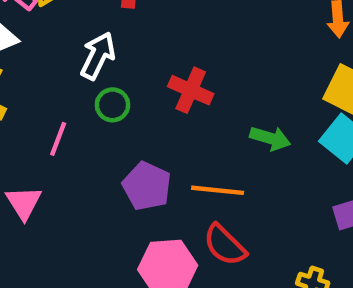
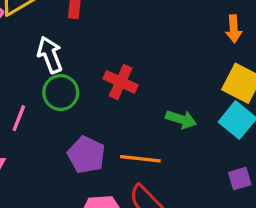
white arrow: (98, 56) -> (50, 55), turned -48
green circle: (112, 105) -> (61, 93), size x1.4

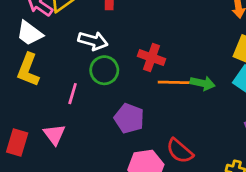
white arrow: (50, 55) -> (93, 41), turned 132
orange line: (140, 159) -> (174, 82), moved

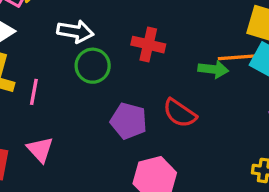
orange line: (174, 82) -> (238, 57), moved
pink line: (73, 94) -> (34, 92), moved
red semicircle: (180, 151) -> (180, 113), moved

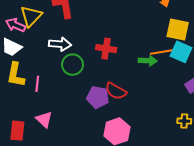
red semicircle: (180, 113) -> (116, 91), moved

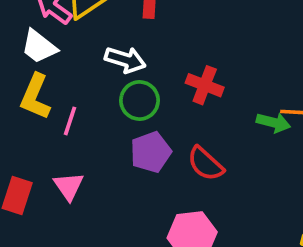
purple pentagon: (98, 97) -> (151, 152), moved, turned 30

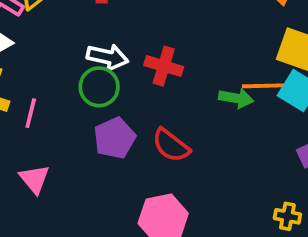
white arrow: (125, 60) -> (107, 57), moved

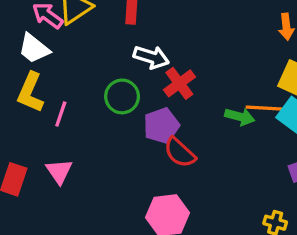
white arrow: (107, 57) -> (151, 57), moved
red cross: (164, 66) -> (179, 83), turned 32
purple pentagon: (115, 138) -> (161, 126), moved

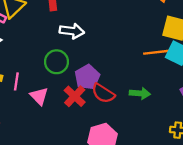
red cross: (179, 83) -> (75, 96), moved
green arrow: (240, 117) -> (140, 93), moved
pink triangle: (59, 171) -> (39, 96), moved

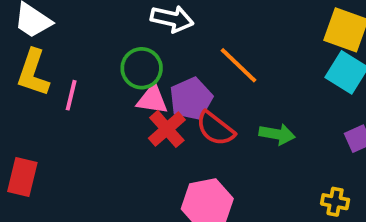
orange line: (157, 52) -> (238, 65), moved, turned 45
pink triangle: (39, 96) -> (152, 100), moved, turned -42

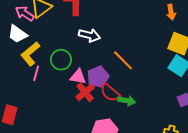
green circle: (142, 68) -> (61, 60), moved
yellow L-shape: (33, 73) -> (30, 54), moved, turned 30
green arrow: (277, 134) -> (127, 101), moved

